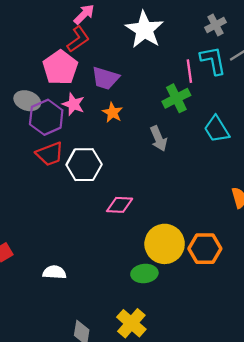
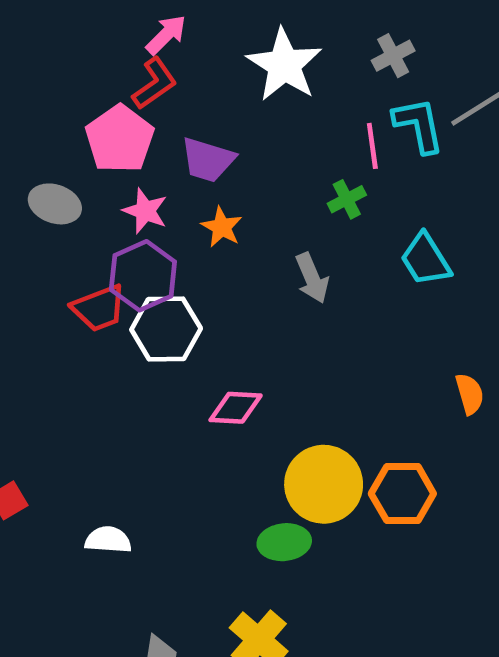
gray cross: (215, 25) -> (393, 56), moved
green cross: (176, 98) -> (347, 199), size x0.7
purple hexagon: (46, 117) -> (143, 276), moved

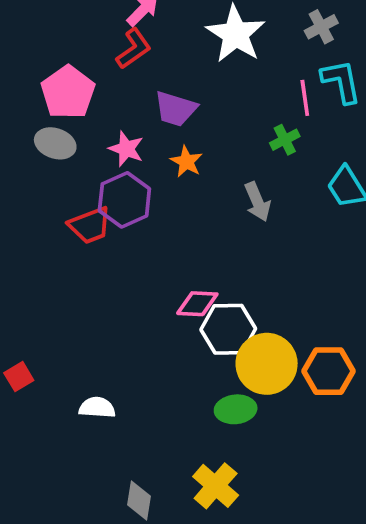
pink pentagon: (120, 139) -> (68, 92), moved
white hexagon: (166, 329) -> (228, 329), moved

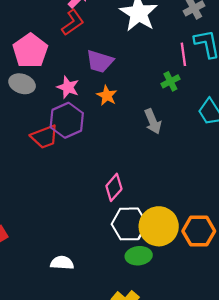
pink diamond: (197, 304) -> (114, 187), turned -52
white hexagon: (228, 329) -> (129, 224), moved
white semicircle: (97, 408) -> (62, 263), moved

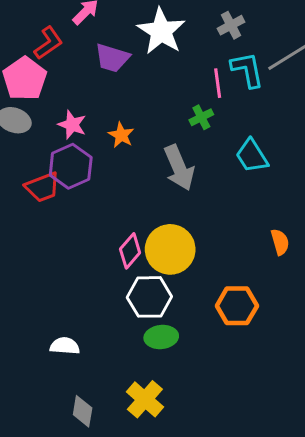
red L-shape: (73, 23) -> (48, 43), moved
purple trapezoid: (100, 61) -> (112, 58), moved
gray arrow: (153, 121) -> (179, 168), size x1.4
yellow circle: (159, 226) -> (170, 249), moved

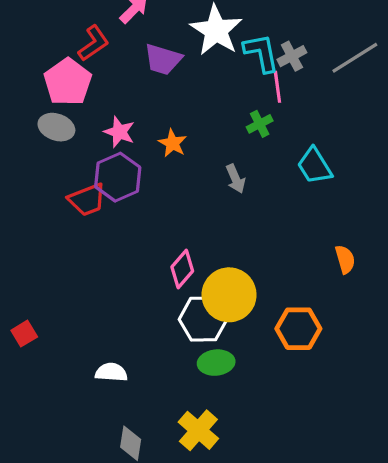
gray cross: (231, 25) -> (292, 56), moved
cyan L-shape: (247, 70) -> (261, 53), moved
gray arrow: (179, 168) -> (235, 179), size x0.6
yellow circle: (170, 249) -> (229, 295), moved

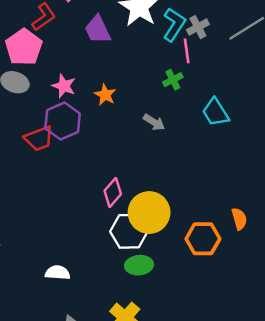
cyan L-shape: (261, 53) -> (174, 25), turned 44
purple trapezoid: (163, 59) -> (98, 30), turned 48
gray arrow: (235, 179) -> (154, 122), turned -35
orange semicircle: (345, 259) -> (239, 219), moved

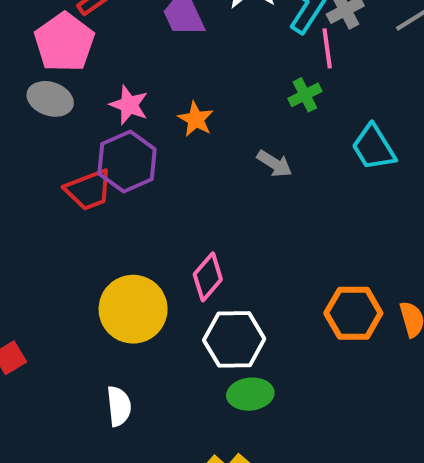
yellow circle: (149, 213) -> (133, 309), moved
orange hexagon: (203, 239) -> (353, 313), moved
white semicircle: (58, 273) -> (119, 406), turned 80

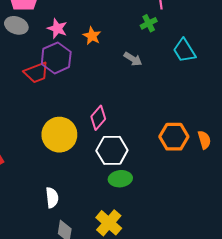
white semicircle: (119, 406) -> (52, 198), moved

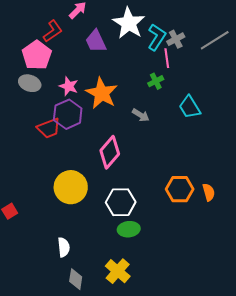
orange star: (92, 36) -> (102, 93), size x1.8
pink diamond: (98, 118) -> (110, 152), moved, size x1.4

